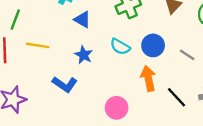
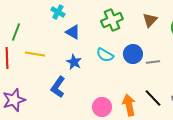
gray line: (187, 55) -> (153, 62), moved, turned -40
orange arrow: (148, 78) -> (129, 105), moved
blue L-shape: (65, 84) -> (58, 87), turned 90

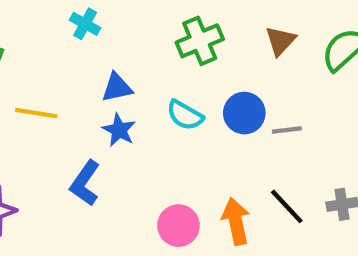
blue triangle: (73, 32) -> (117, 88), moved, turned -42

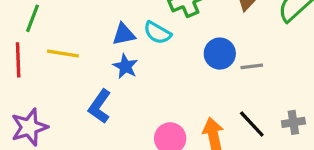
cyan semicircle: (185, 115) -> (157, 33), moved

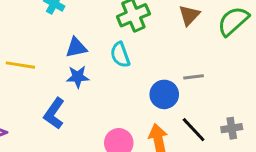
cyan semicircle: (157, 33) -> (120, 55), moved, turned 40
blue circle: (220, 54) -> (164, 94), moved
blue star: (125, 66) -> (78, 77), turned -30

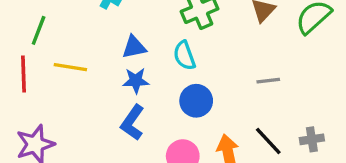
blue circle: (164, 94) -> (196, 101), moved
blue L-shape: (54, 113) -> (132, 123), moved

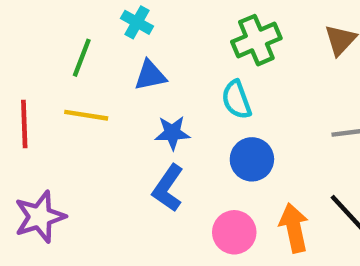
green line: (39, 30) -> (82, 58), moved
blue triangle: (134, 47) -> (150, 75), moved

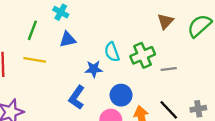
green cross: (256, 40) -> (143, 55), moved
blue star: (172, 133) -> (94, 69), moved
blue circle: (252, 159) -> (121, 95), moved

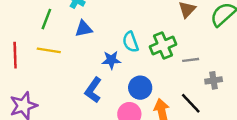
gray cross: (198, 109) -> (214, 80), moved

